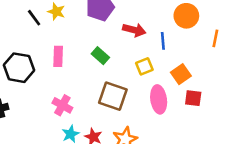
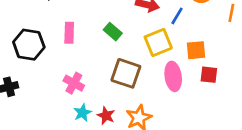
blue line: (163, 41) -> (177, 16), turned 36
yellow square: (144, 66) -> (158, 42), size x1.5
orange square: (181, 74) -> (196, 50), turned 30

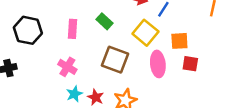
pink rectangle: (69, 33) -> (73, 29), moved
yellow square: (158, 42) -> (145, 33), turned -30

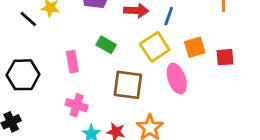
yellow square: (145, 33) -> (155, 47), turned 30
red square: (190, 64) -> (225, 57), moved

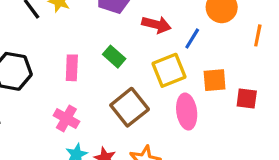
brown square: (128, 85) -> (130, 107), turned 32

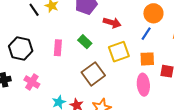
blue line: (192, 39) -> (146, 34), moved
pink ellipse: (187, 112) -> (143, 85), moved
pink cross: (66, 118) -> (32, 82), moved

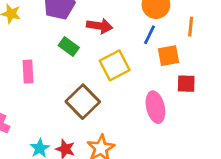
green rectangle: (85, 42) -> (69, 47), moved
orange square: (147, 59) -> (168, 56), moved

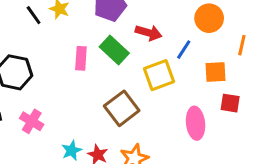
blue line: (150, 35) -> (184, 50), moved
green rectangle: (69, 47) -> (114, 50), size x1.4
pink rectangle: (28, 72) -> (81, 58), moved

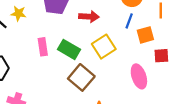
green rectangle: (114, 50) -> (69, 49), moved
blue line: (184, 50) -> (129, 21), moved

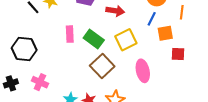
pink ellipse: (139, 76) -> (143, 71), moved

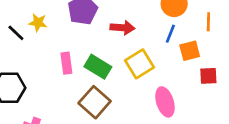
brown square: (102, 66) -> (95, 102), moved

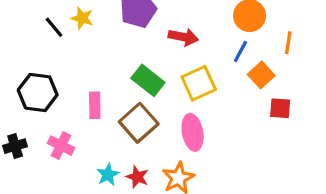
orange square: (190, 51) -> (261, 75), turned -35
pink rectangle: (66, 63) -> (95, 105), moved
pink ellipse: (165, 102) -> (193, 132), moved

